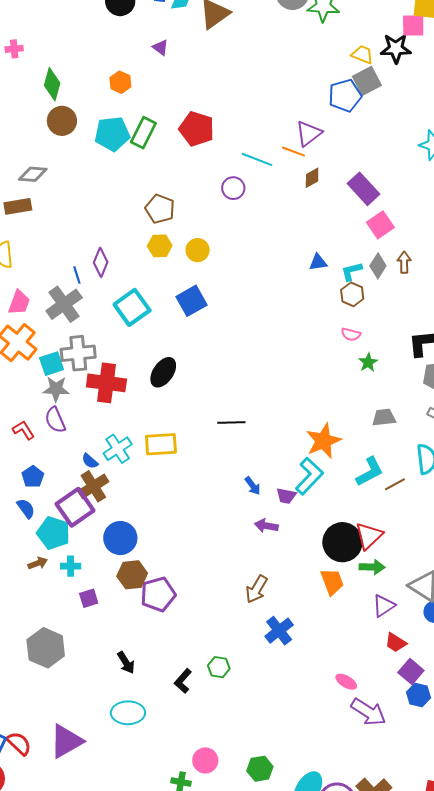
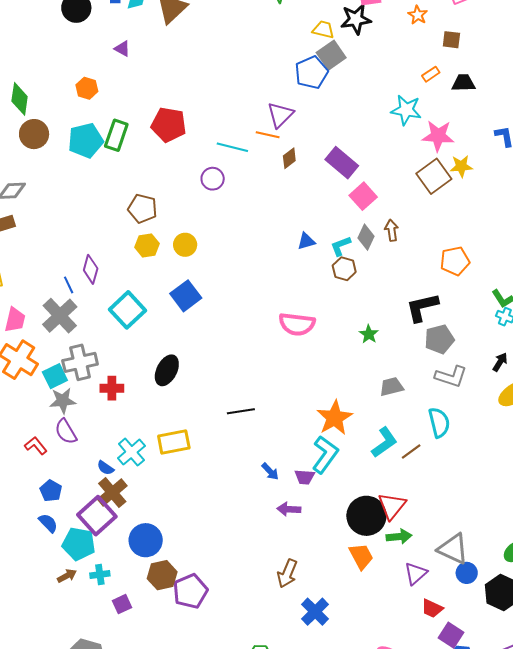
pink semicircle: (351, 334) -> (297, 324), moved, size x1.8
red cross: (106, 383) -> (112, 388), size x0.6

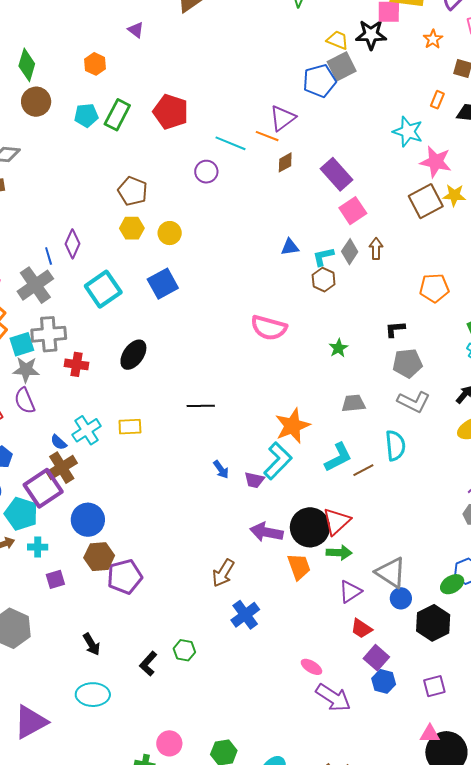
orange rectangle: (431, 74) -> (437, 100), turned -42
cyan pentagon: (86, 140) -> (86, 115), size x0.7
black L-shape: (422, 307) -> (395, 329), size x0.6
yellow rectangle: (174, 442) -> (130, 427), size x0.7
purple arrow: (289, 509) -> (266, 532), moved, size x1.4

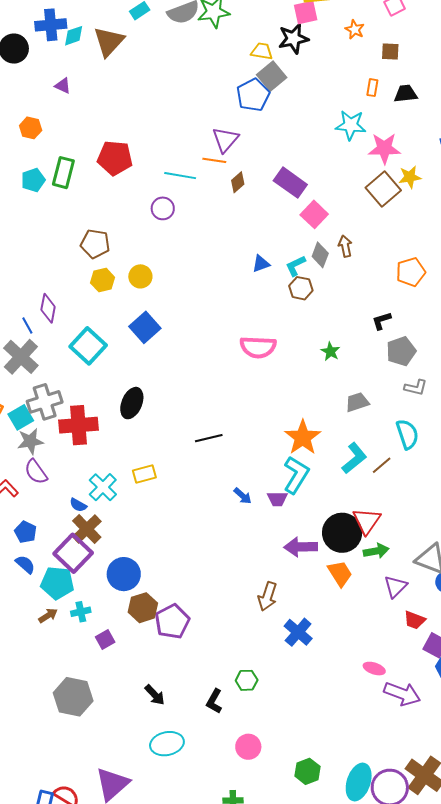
red cross: (76, 364) -> (78, 425), size x1.6
gray L-shape: (414, 402) -> (416, 387), size x0.7
pink circle: (169, 743) -> (248, 747), moved

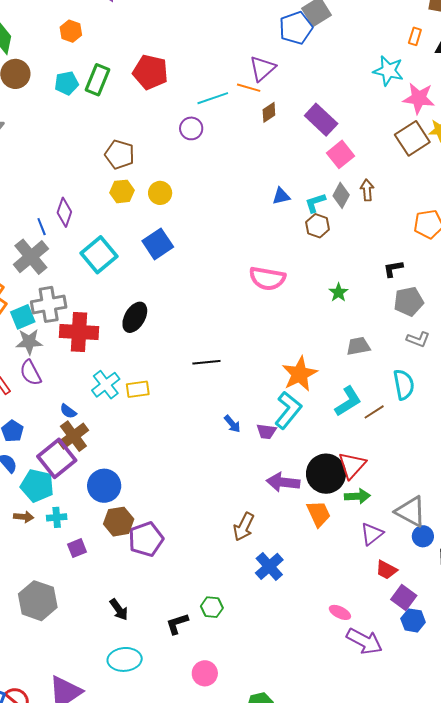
cyan line: (180, 176) -> (213, 98), turned -36
cyan cross: (103, 487) -> (106, 385), moved
brown arrow: (48, 616) -> (24, 517), turned 30
black L-shape: (214, 701) -> (177, 624), turned 35

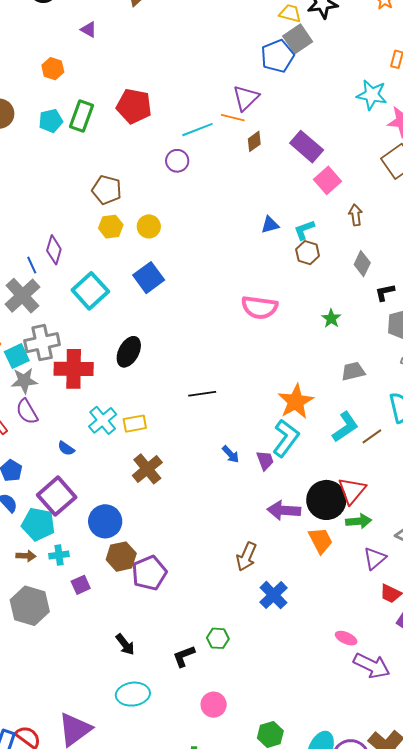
gray diamond: (341, 195) -> (362, 264), moved
purple trapezoid: (266, 431) -> (265, 460), turned -115
brown cross: (73, 436) -> (147, 469), moved
gray hexagon: (38, 601) -> (30, 606), moved

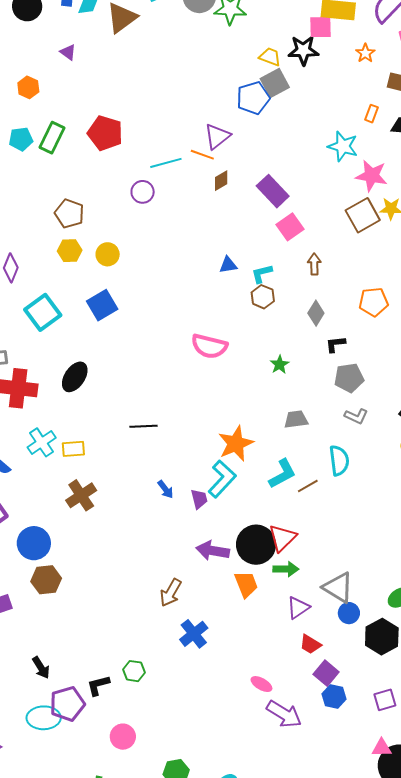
purple pentagon: (149, 573) -> (67, 704), moved

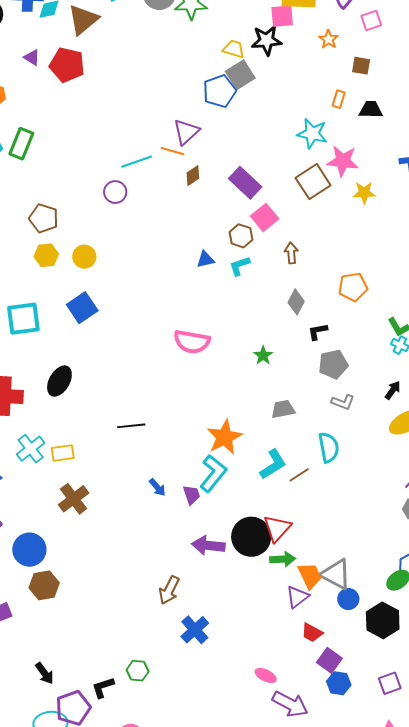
red pentagon: (105, 133) -> (67, 65), moved
brown square: (363, 215) -> (313, 182), moved
brown hexagon: (263, 297) -> (241, 236), moved
cyan square: (43, 312) -> (23, 319), turned 33
orange trapezoid: (246, 584) -> (310, 576), moved

